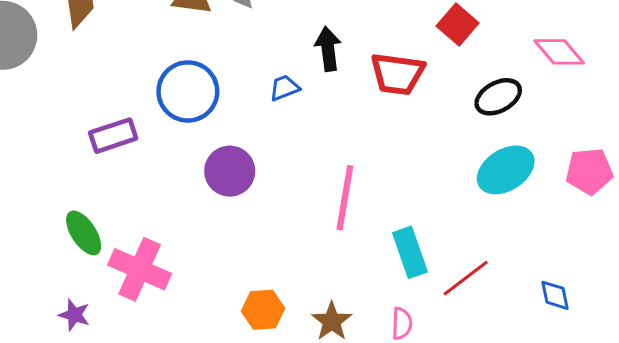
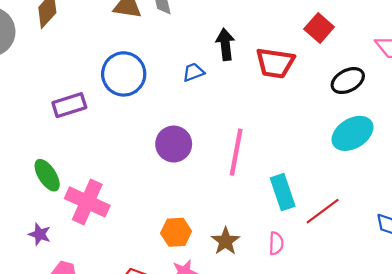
purple circle: (230, 171) -> (174, 144), moved

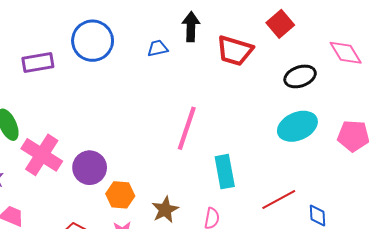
purple circle: (174, 144) -> (90, 168), moved
red line: (323, 211) -> (279, 200), moved

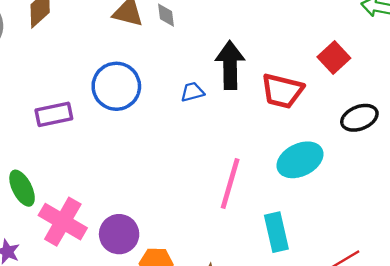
black arrow: (191, 27) -> (230, 65), size x1.4
cyan ellipse: (297, 126) -> (300, 160), moved

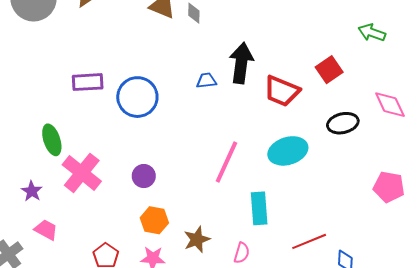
blue circle: (116, 86) -> (137, 97), moved
purple circle: (119, 234) -> (144, 176), moved, size x0.7

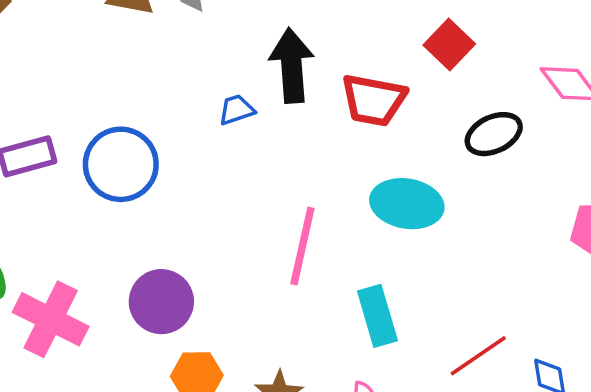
cyan ellipse: (288, 151) -> (407, 204), turned 39
purple circle: (144, 176) -> (161, 302), size x1.5

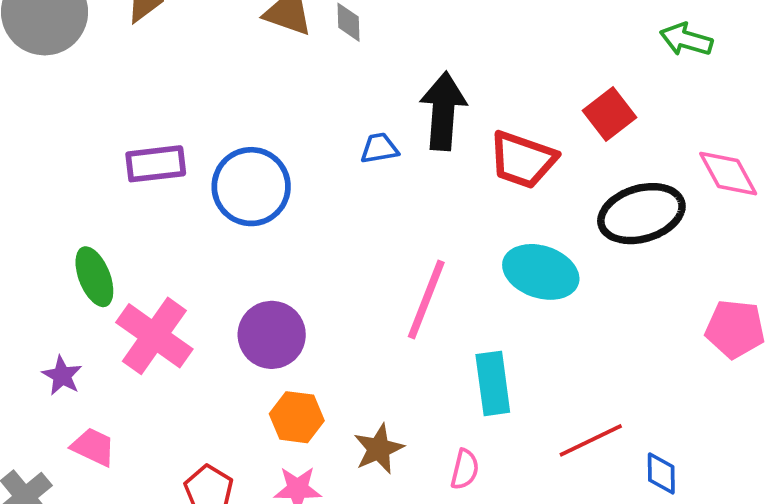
black ellipse: (494, 134) -> (641, 214), size x1.4

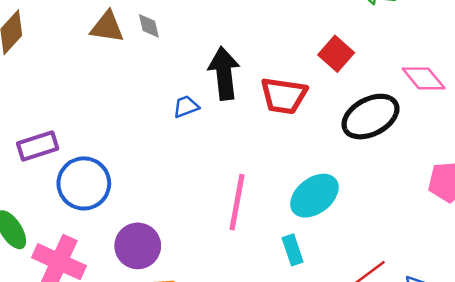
blue circle: (251, 187) -> (84, 183), moved
cyan ellipse: (541, 272) -> (314, 196), moved, turned -45
cyan rectangle: (493, 383) -> (293, 250), size x0.7

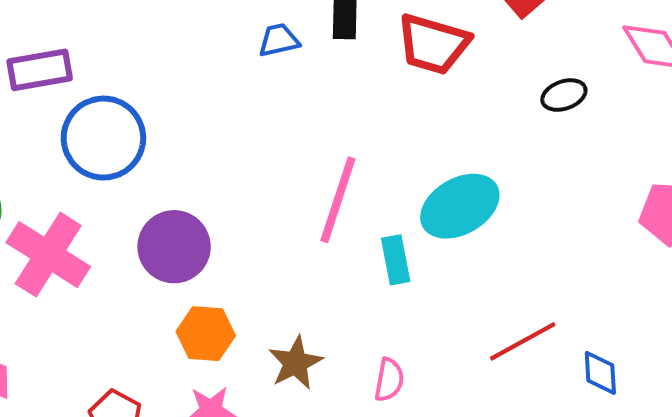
black ellipse: (370, 117) -> (564, 95), size x0.5
cyan rectangle: (293, 250) -> (396, 260), moved

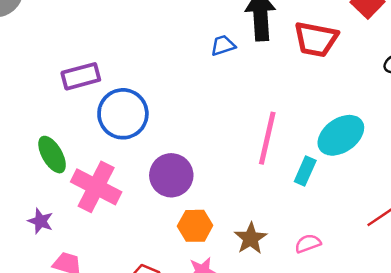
cyan rectangle: (396, 260) -> (305, 171), turned 40
pink semicircle: (389, 380) -> (308, 243), turned -115

